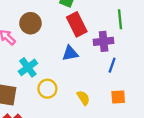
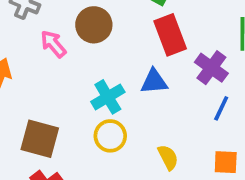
purple cross: (104, 41) -> (211, 68), turned 36
cyan cross: (28, 67) -> (108, 97), moved

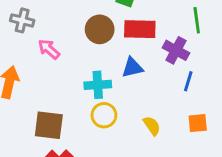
brown circle: (94, 25) -> (100, 29), moved
red rectangle: (170, 35) -> (140, 29), turned -60
cyan cross: (108, 97) -> (98, 85), turned 35

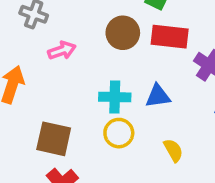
pink arrow: (49, 49) -> (62, 50), turned 115
blue triangle: (132, 68) -> (158, 96), moved

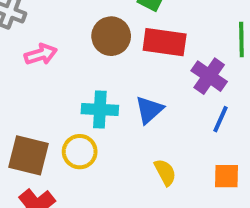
blue triangle: (158, 96) -> (149, 110), turned -36
yellow circle: (119, 133) -> (80, 152), moved

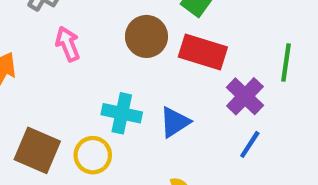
pink arrow: (41, 54) -> (68, 44), turned -104

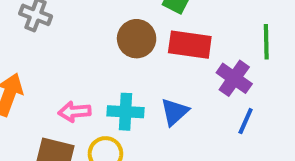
pink arrow: (68, 44) -> (74, 112), moved, turned -64

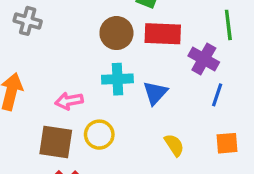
cyan cross: (125, 112) -> (117, 79), moved

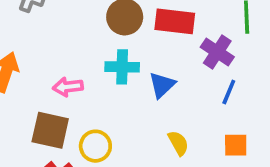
yellow circle: (99, 135) -> (95, 146), moved

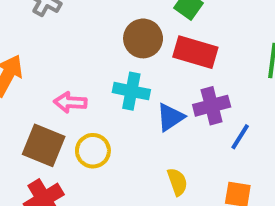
purple cross: (217, 52) -> (212, 106), moved, turned 32
yellow circle: (95, 146) -> (93, 151), moved

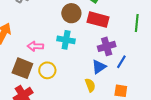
blue triangle: (170, 117) -> (99, 67), moved

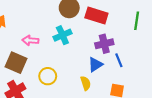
cyan cross: (66, 40) -> (62, 35), turned -36
blue line: (121, 62) -> (119, 60), turned -56
yellow circle: (47, 70) -> (48, 76), moved

